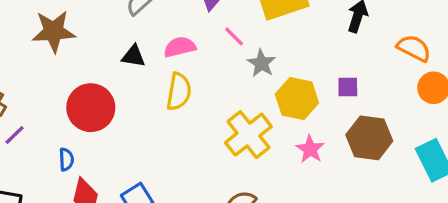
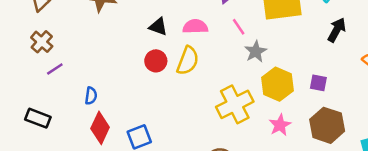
red circle: (91, 108) -> (156, 61), moved, size x0.6

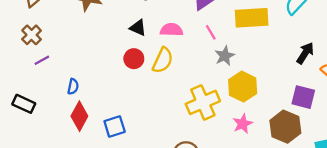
black arrow: (337, 30) -> (305, 53), moved
purple square: (318, 83) -> (303, 97), moved, size x1.5

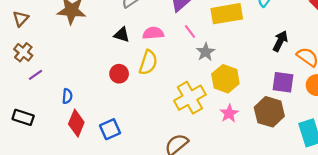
red circle: (134, 59) -> (119, 74), moved

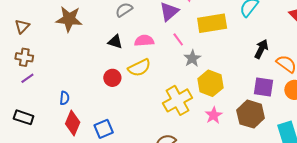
brown cross: (23, 52) -> (24, 57), turned -30
yellow semicircle: (148, 62) -> (139, 68), turned 45
purple line: (36, 75) -> (27, 78), moved

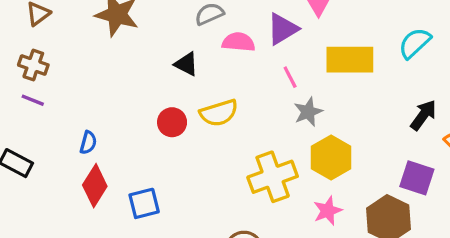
pink semicircle: (144, 41) -> (238, 42), moved
purple line: (27, 78) -> (33, 100), turned 48

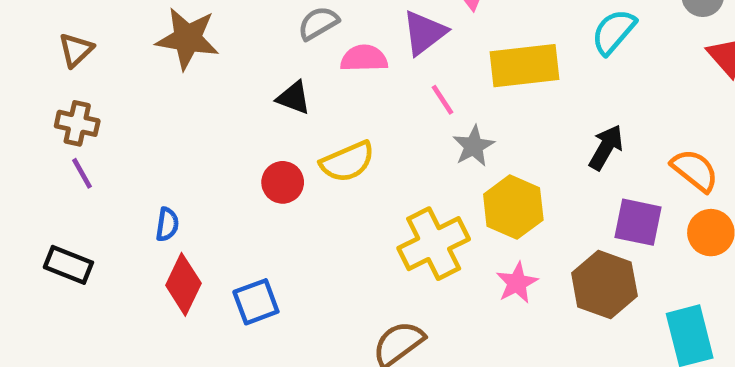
purple line: (33, 100) -> (82, 173), turned 45
black arrow: (423, 115) -> (606, 147), moved

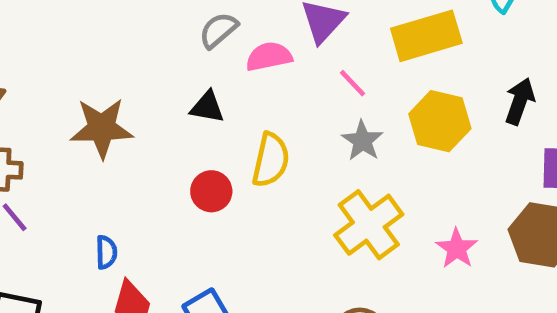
brown star: (187, 38) -> (102, 128), moved
gray star: (474, 146) -> (362, 141), moved
yellow semicircle: (347, 162) -> (271, 160), turned -44
yellow hexagon: (513, 207) -> (440, 121), moved

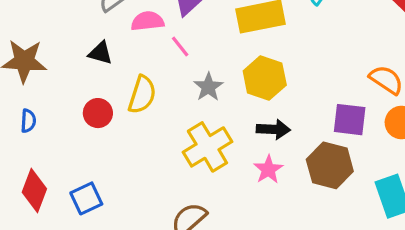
pink line: (352, 83) -> (180, 46), moved
black arrow: (520, 101) -> (273, 129), moved, turned 68
blue semicircle: (106, 252) -> (28, 121), moved

